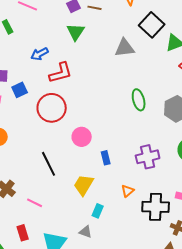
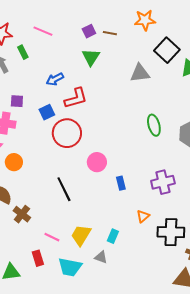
blue square: (20, 90) -> (47, 112), moved
yellow trapezoid: (84, 185) -> (81, 235), moved
pink line: (35, 203) -> (52, 237), moved

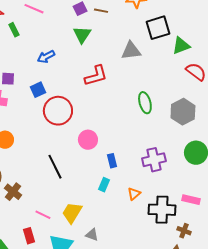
black square: (167, 50) -> (158, 28), turned 30
red L-shape: (76, 98) -> (96, 76), moved
cyan rectangle: (113, 236) -> (104, 185), moved

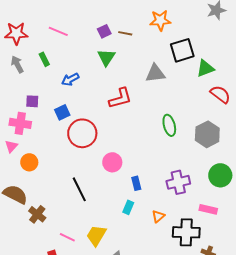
green rectangle: (14, 30) -> (44, 59), moved
pink rectangle: (191, 200) -> (208, 209), moved

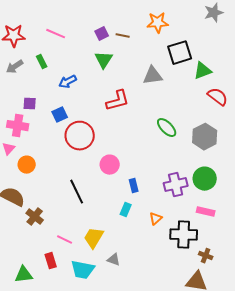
gray arrow: (17, 64) -> (15, 67), turned -96
green ellipse: (169, 125) -> (167, 128), turned -30
green circle: (220, 175) -> (205, 179), moved

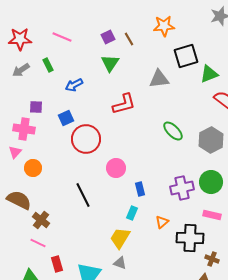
brown line: (123, 36) -> (129, 39), turned 48
yellow trapezoid: (94, 238) -> (120, 238), moved
pink line: (65, 240) -> (38, 243), moved

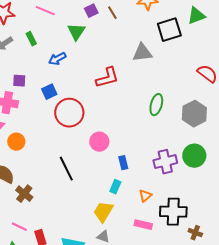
green triangle: (110, 63) -> (76, 32), moved
green triangle: (209, 74) -> (196, 16), moved
green ellipse: (173, 131) -> (156, 105), turned 60
pink rectangle: (212, 215) -> (143, 225), moved
pink line: (38, 243) -> (19, 227), moved

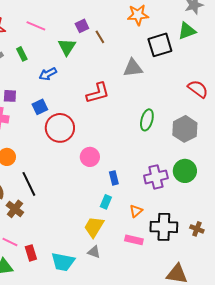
brown line: (112, 13) -> (100, 37), moved
black line: (66, 169) -> (29, 184), moved
brown cross: (195, 233) -> (197, 229), moved

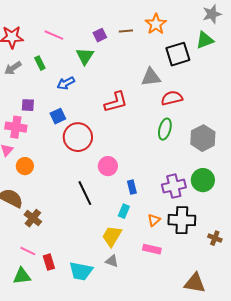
orange star: (138, 15) -> (156, 24), turned -30
brown line: (100, 37) -> (126, 31), moved, turned -64
red semicircle: (198, 89) -> (172, 98), moved, turned -50
black line: (29, 184) -> (85, 193), moved
black cross: (164, 227) -> (182, 220), moved

